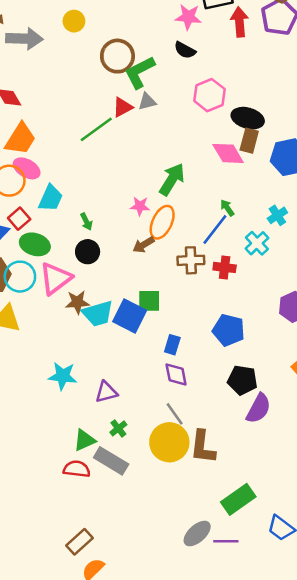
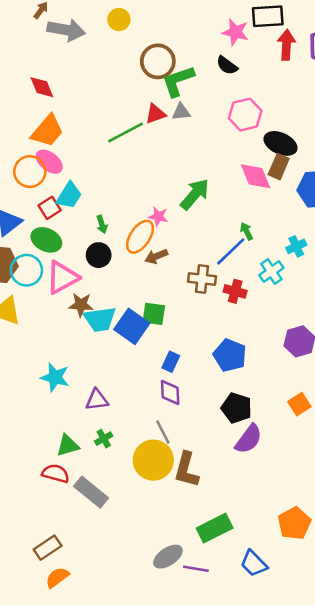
red square: (19, 219) -> (50, 208), moved
orange ellipse: (162, 222) -> (140, 237), moved
gray rectangle: (111, 461) -> (91, 492), moved

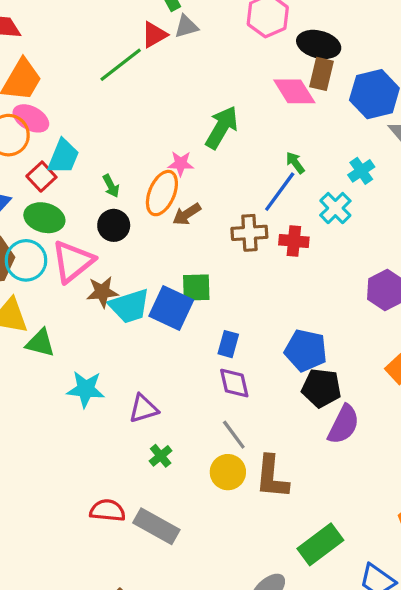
blue pentagon: (230, 355) -> (306, 351), moved
green triangle: (68, 446) -> (40, 343), moved, turned 40
yellow circle: (153, 460) -> (228, 472), size x0.7

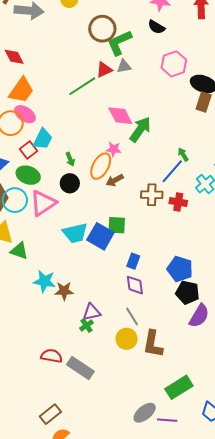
pink diamond: (294, 91) -> (120, 116), moved
brown star: (102, 292) -> (64, 291), moved
purple triangle: (143, 409) -> (92, 312), moved

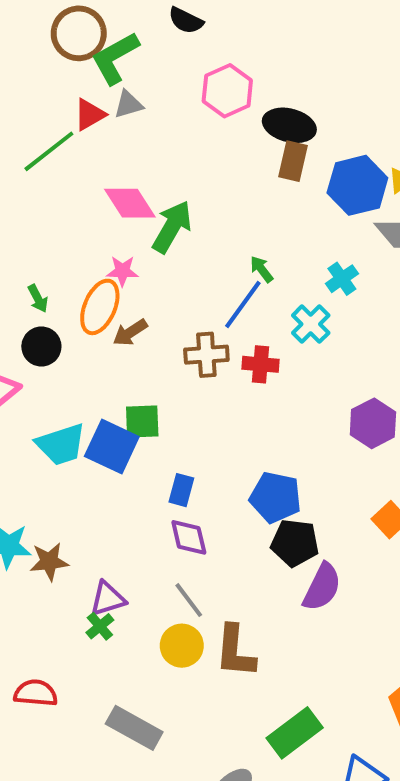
gray rectangle: (80, 368) -> (134, 728), moved

